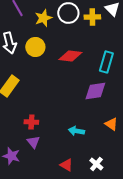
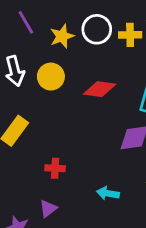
red cross: (31, 122) -> (55, 168), moved
purple triangle: (33, 142) -> (48, 209), turned 32

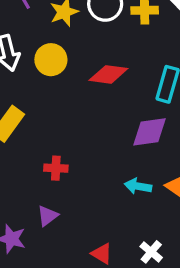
cyan arrow: (108, 193) -> (138, 186), moved

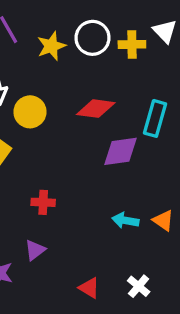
yellow circle: (51, 60) -> (30, 112), moved
purple diamond: (150, 132) -> (120, 151), moved

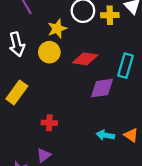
yellow star: (51, 46) -> (57, 29), moved
yellow circle: (30, 112) -> (49, 52), moved

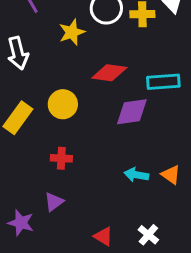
yellow circle: (49, 52) -> (63, 104), moved
cyan rectangle: (126, 66) -> (163, 82), turned 70

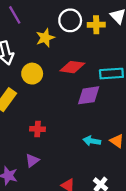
yellow circle: (63, 104) -> (32, 74), moved

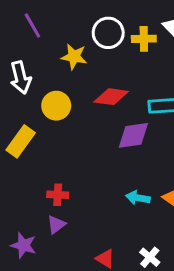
yellow star: (45, 38) -> (74, 57), turned 30
red cross: (38, 129) -> (58, 195), moved

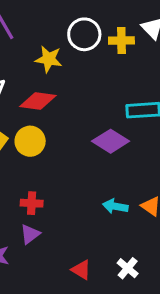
red diamond: (111, 97) -> (38, 101), moved
yellow circle: (56, 106) -> (30, 141), moved
purple diamond: (133, 135) -> (111, 141), turned 40

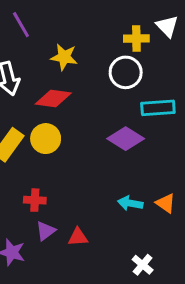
white circle: (84, 34) -> (126, 72), moved
red cross: (32, 203) -> (35, 200), moved
red triangle: (81, 270) -> (78, 237), moved, turned -35

